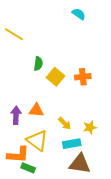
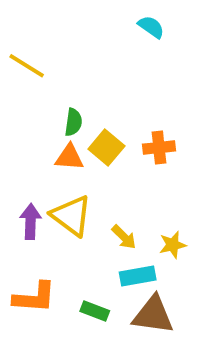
orange triangle: (36, 110) -> (69, 157), moved
yellow triangle: (37, 141) -> (71, 216), moved
green rectangle: (28, 168) -> (95, 311), moved

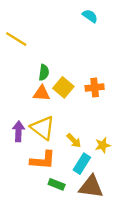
cyan rectangle: (138, 276) -> (82, 164), turned -48
orange L-shape: (34, 297) -> (43, 160), moved

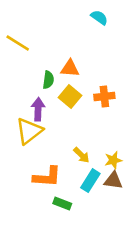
orange triangle: (42, 93) -> (70, 68), moved
yellow triangle: (43, 128) -> (29, 131), moved, turned 45
purple arrow: (18, 131) -> (38, 109), moved
brown triangle: (91, 187) -> (113, 181), moved, size x0.7

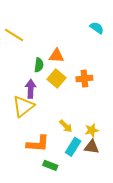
cyan semicircle: (99, 17) -> (97, 28), moved

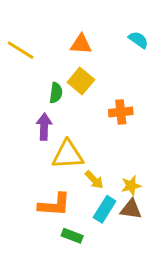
orange triangle: (56, 56) -> (81, 44), moved
yellow square: (56, 78) -> (81, 81), moved
yellow triangle: (23, 106) -> (68, 155), moved, turned 35

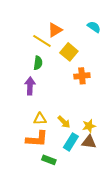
orange triangle: (81, 44) -> (55, 30), turned -35
yellow line: (21, 50) -> (42, 41), moved
yellow square: (81, 81) -> (69, 52), moved
yellow triangle: (68, 155) -> (40, 119), moved, size x0.6

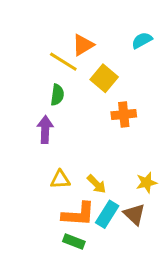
cyan semicircle: (94, 27) -> (142, 40), turned -64
yellow star: (89, 126) -> (146, 183), moved
orange L-shape: (37, 139) -> (78, 214), moved
brown triangle: (89, 142) -> (134, 214), turned 35

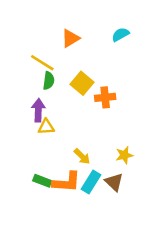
yellow line: (63, 62) -> (42, 63), moved
yellow square: (104, 78) -> (82, 83), moved
yellow triangle: (60, 179) -> (46, 127), moved
green rectangle: (74, 241) -> (42, 181), moved

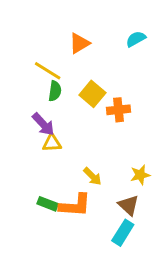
purple arrow: (38, 110) -> (43, 124), turned 135
cyan rectangle: (91, 182) -> (123, 233), moved

